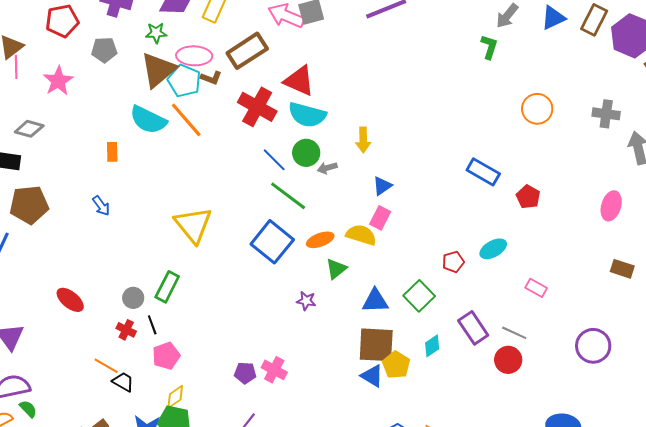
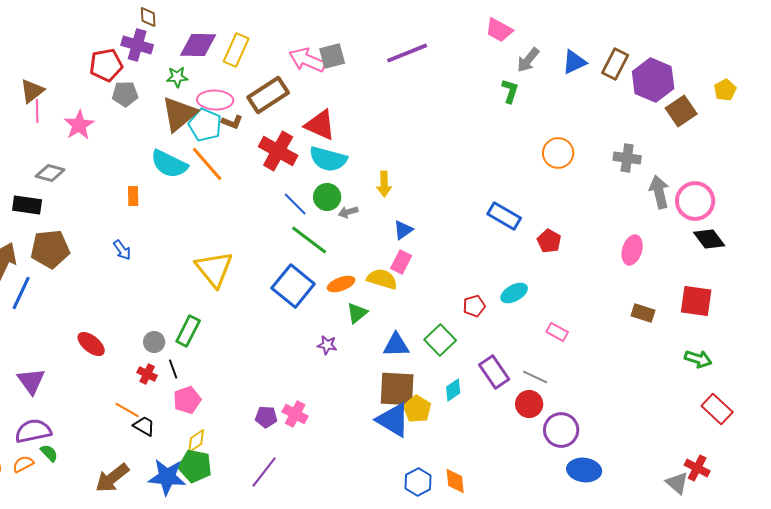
red pentagon: (62, 21) -> (106, 65), moved
purple circle: (593, 346) -> (561, 430), moved
blue triangle: (372, 376) -> (393, 420), size x1.5

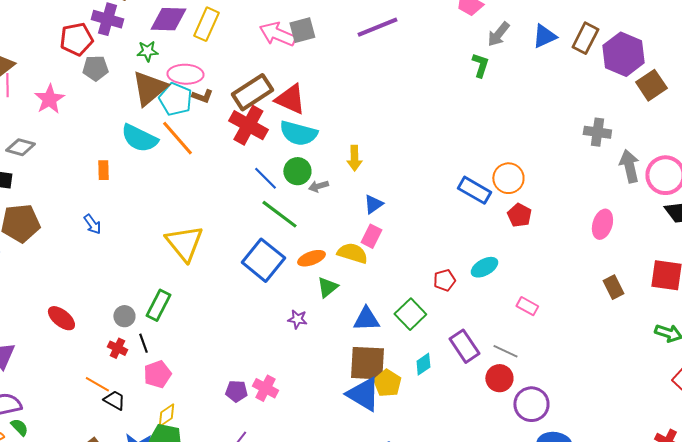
brown rectangle: (268, 95) -> (252, 92), moved
orange circle: (558, 153) -> (508, 178), moved
brown rectangle: (643, 313) -> (613, 287), turned 45

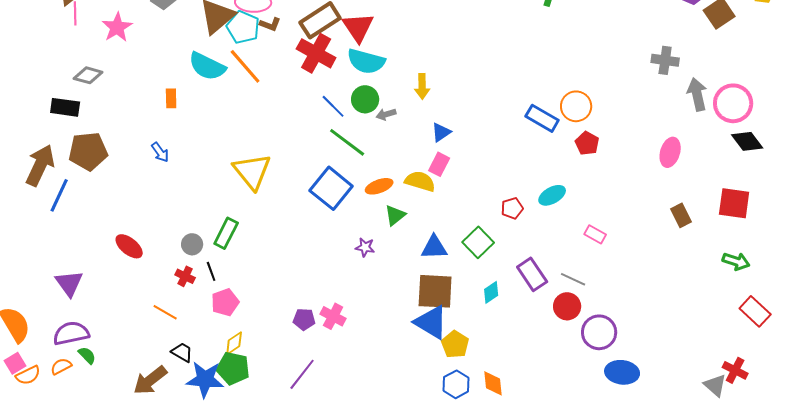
red triangle: (290, 99) -> (358, 27), turned 32
yellow pentagon: (387, 383) -> (455, 344), moved
black trapezoid: (114, 400) -> (182, 352), moved

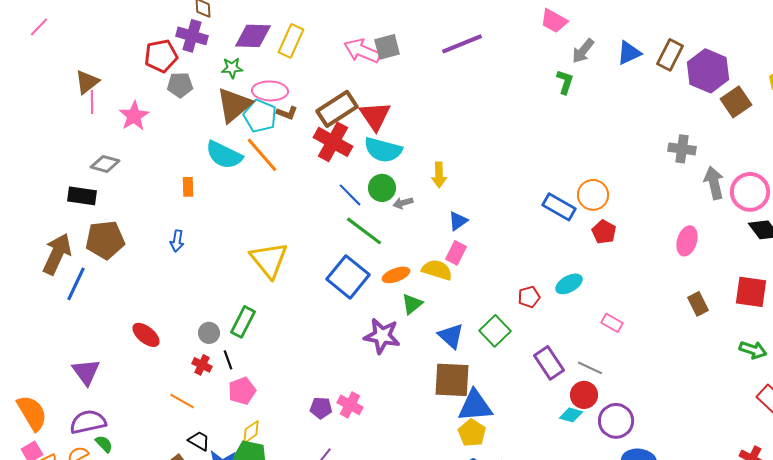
blue arrow: (160, 152) -> (177, 241), turned 45
purple star: (365, 247) -> (382, 336), size x1.8
blue triangle: (434, 247) -> (451, 336), turned 44
cyan diamond: (491, 292) -> (571, 415), moved, turned 50
blue triangle: (431, 322) -> (475, 406), moved, turned -36

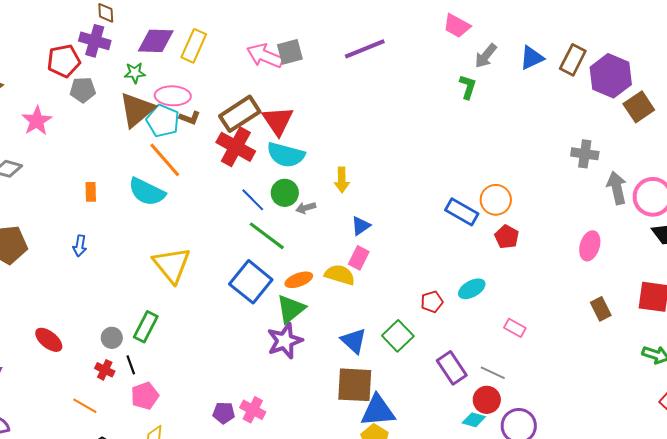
cyan semicircle: (224, 155) -> (147, 192), moved
green triangle: (412, 304) -> (291, 309), moved, size x1.4
purple star: (382, 336) -> (285, 341), turned -30

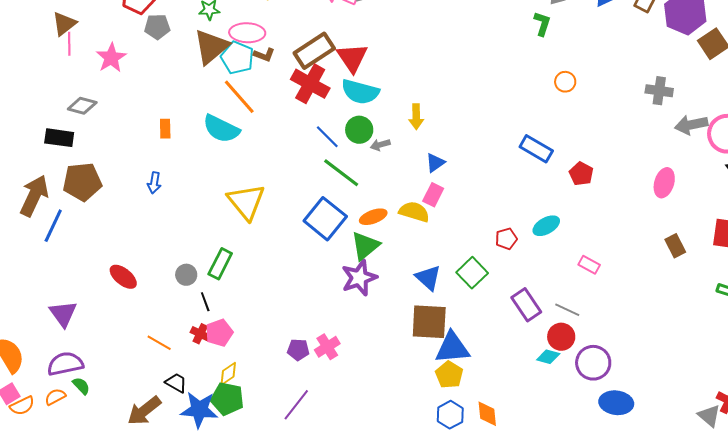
gray arrow: (617, 188) -> (691, 125), turned -88
orange circle: (496, 200) -> (565, 82), moved, size x0.7
red cross: (105, 370) -> (200, 334), moved
pink cross: (253, 410) -> (327, 347), turned 30

